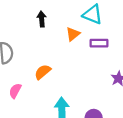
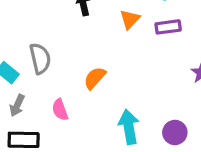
pink semicircle: (15, 91) -> (60, 110), turned -40

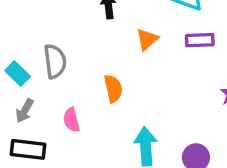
orange triangle: (130, 19) -> (147, 39), moved
orange semicircle: (95, 78) -> (113, 89), turned 120

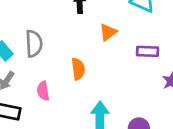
purple rectangle: (200, 40) -> (148, 51), moved

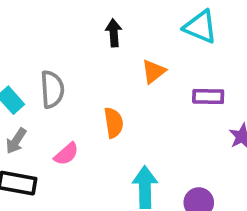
pink semicircle: (43, 91) -> (66, 154), turned -120

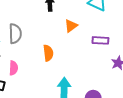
pink semicircle: (66, 154) -> (13, 68), moved, turned -48

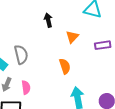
orange semicircle: (48, 53) -> (65, 66), moved

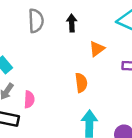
gray semicircle: (21, 55) -> (36, 21), moved

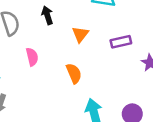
pink semicircle: (29, 99) -> (32, 57), moved

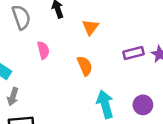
purple rectangle: (121, 42) -> (134, 53), moved

